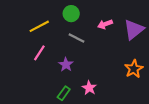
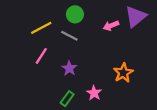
purple triangle: (134, 30) -> (136, 17), moved
gray line: (76, 38) -> (69, 36), moved
orange star: (134, 69) -> (123, 73), moved

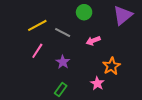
green circle: (75, 14) -> (84, 12), moved
pink arrow: (111, 26) -> (93, 41), moved
pink star: (94, 93) -> (97, 83), moved

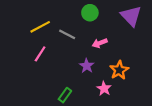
purple triangle: (123, 15) -> (131, 16), turned -35
purple star: (63, 62) -> (87, 66), moved

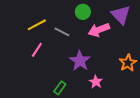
pink arrow: (100, 43) -> (99, 30), moved, size x1.5
purple star: (87, 66) -> (80, 61), size x1.5
orange star: (119, 70) -> (128, 63), moved

